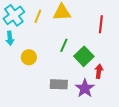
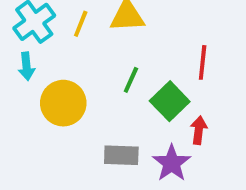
red line: (101, 24) -> (203, 62), moved
yellow circle: (29, 57) -> (63, 103), size x1.5

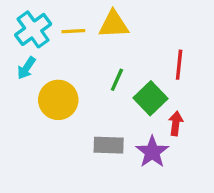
yellow line: (81, 24) -> (73, 31), turned 65
cyan arrow: (27, 66) -> (26, 68), turned 40

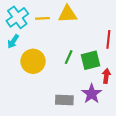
green line: (117, 80) -> (69, 57), moved
green square: (151, 98) -> (91, 60), turned 30
gray rectangle: (109, 145) -> (64, 100), moved

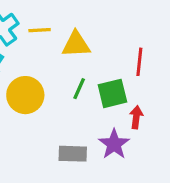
yellow triangle: (68, 14) -> (76, 44), moved

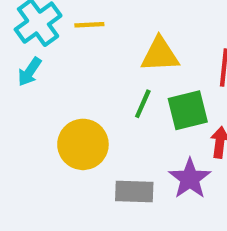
yellow triangle: (76, 44) -> (160, 55), moved
yellow circle: (25, 95) -> (83, 144), moved

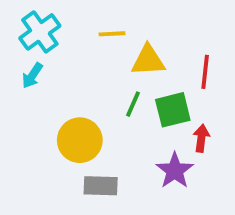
yellow line: (89, 25) -> (112, 34), moved
gray rectangle: (134, 191) -> (101, 186), moved

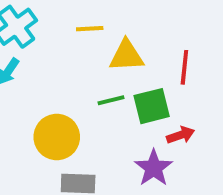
green line: (133, 104) -> (111, 100), turned 52
red arrow: (201, 138) -> (181, 135), turned 64

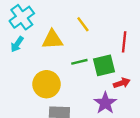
yellow line: (90, 29) -> (83, 24), moved, turned 56
yellow triangle: (126, 56) -> (52, 40), moved

